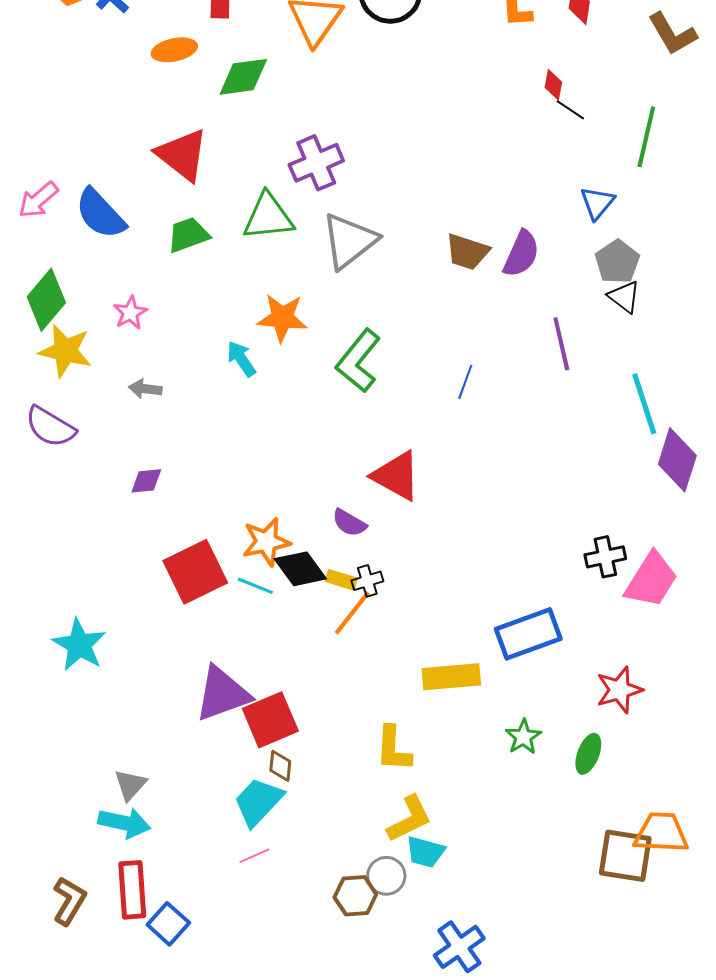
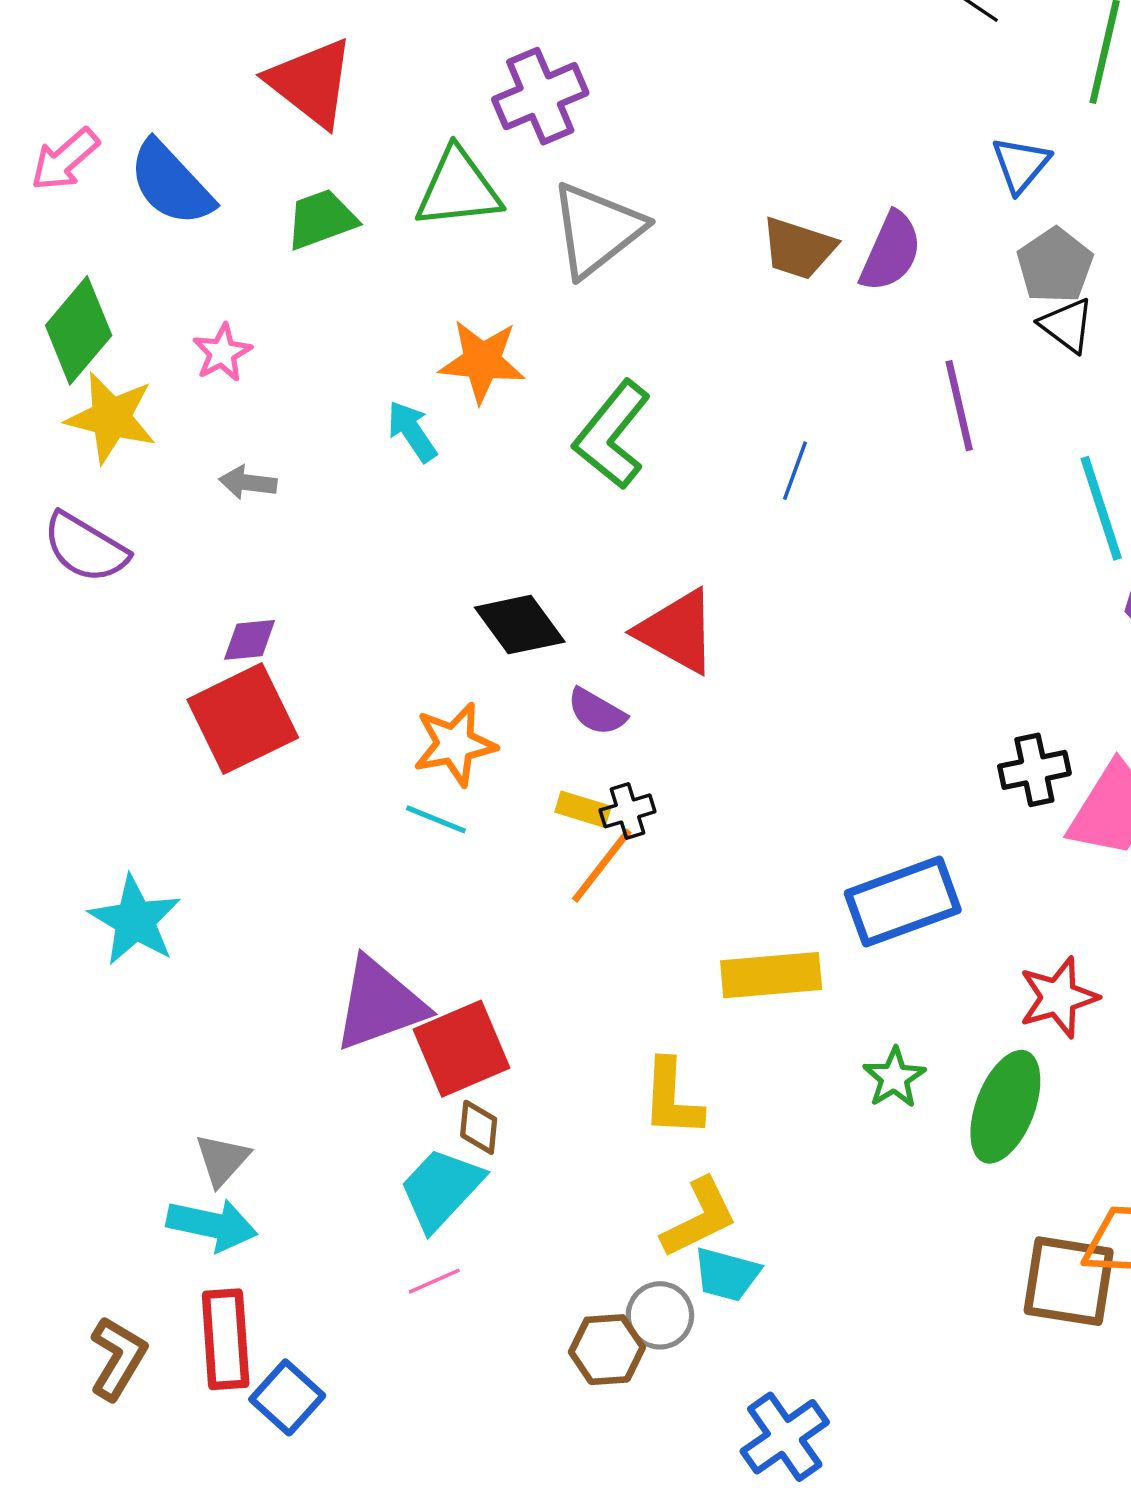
black diamond: (300, 569) -> (520, 625), moved
red square: (195, 572) -> (243, 719), moved
green ellipse: (588, 754) -> (1005, 1107), size x1.6

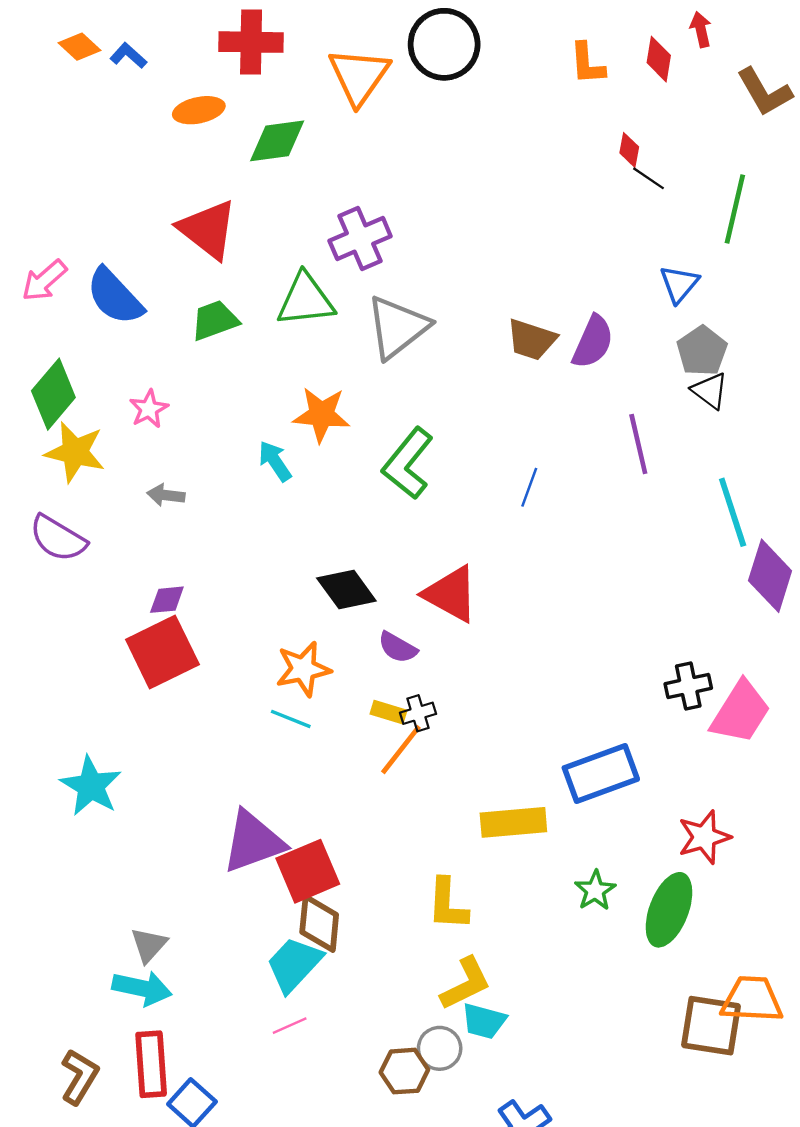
brown diamond: (479, 1127) -> (319, 923), size x1.6

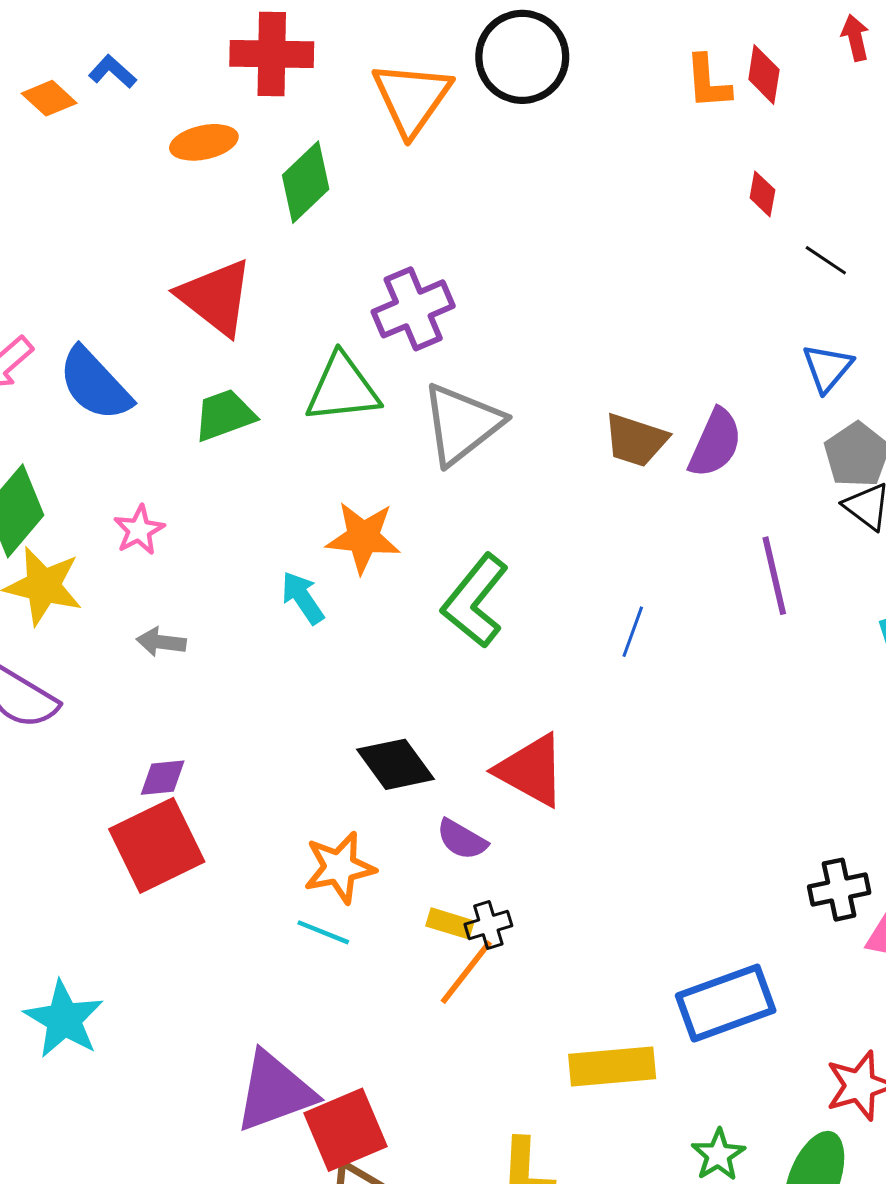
orange diamond: (80, 47) -> (49, 98), moved
red diamond: (659, 59) -> (764, 75), moved
green diamond: (277, 141) -> (306, 182), turned -36
black line: (649, 178) -> (826, 260), moved

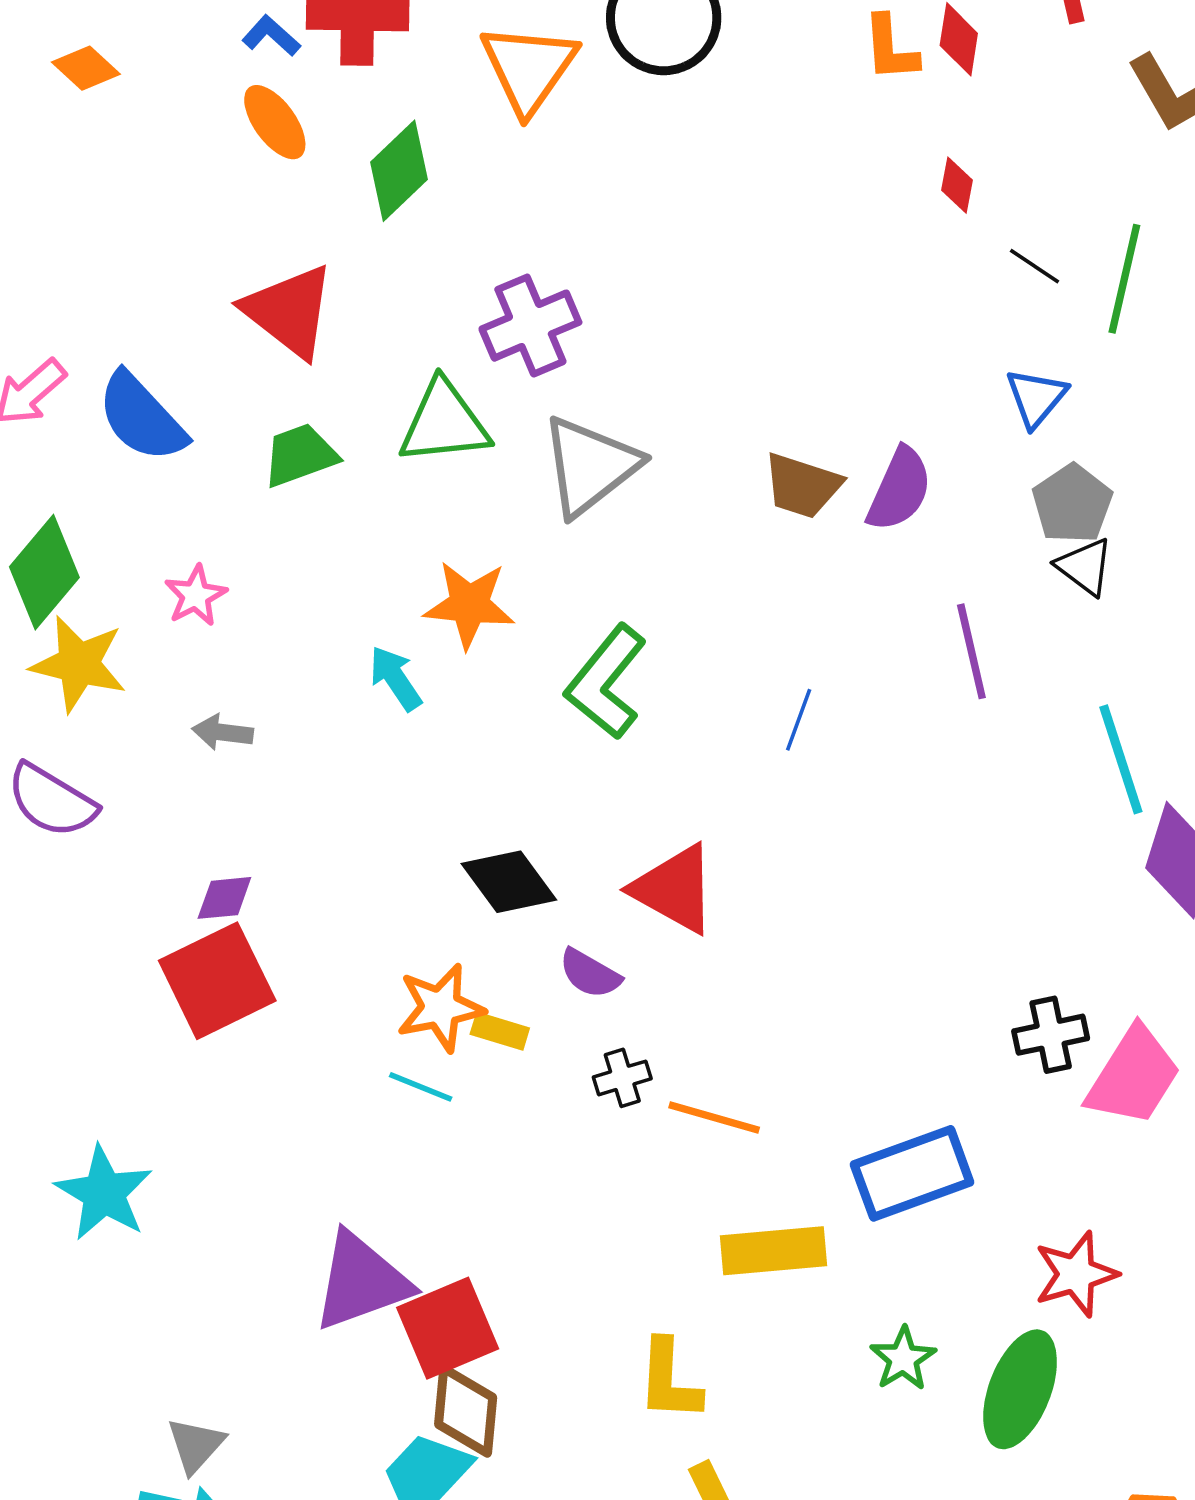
blue L-shape: (113, 72) -> (271, 36), moved
orange ellipse: (204, 142) -> (275, 122), turned 66
yellow rectangle: (450, 923) -> (500, 1031), moved
orange line: (466, 972) -> (714, 1118), moved, turned 68

